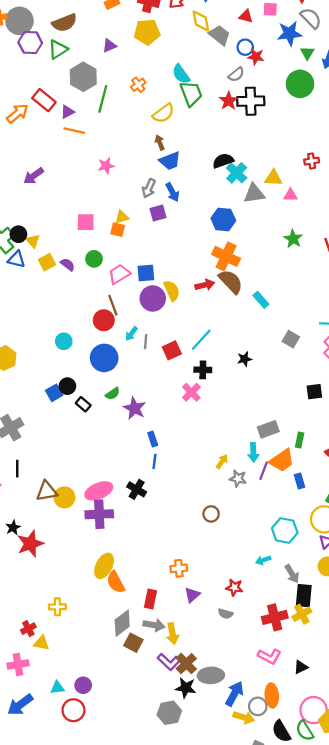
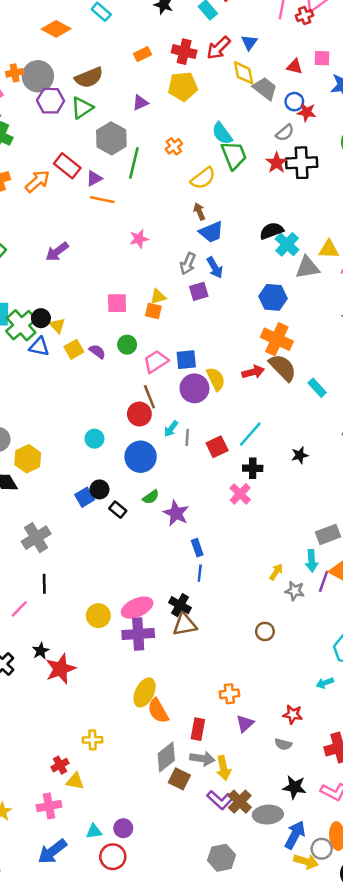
brown triangle: (47, 491) -> (185, 625), moved
black star: (186, 688) -> (294, 787), moved

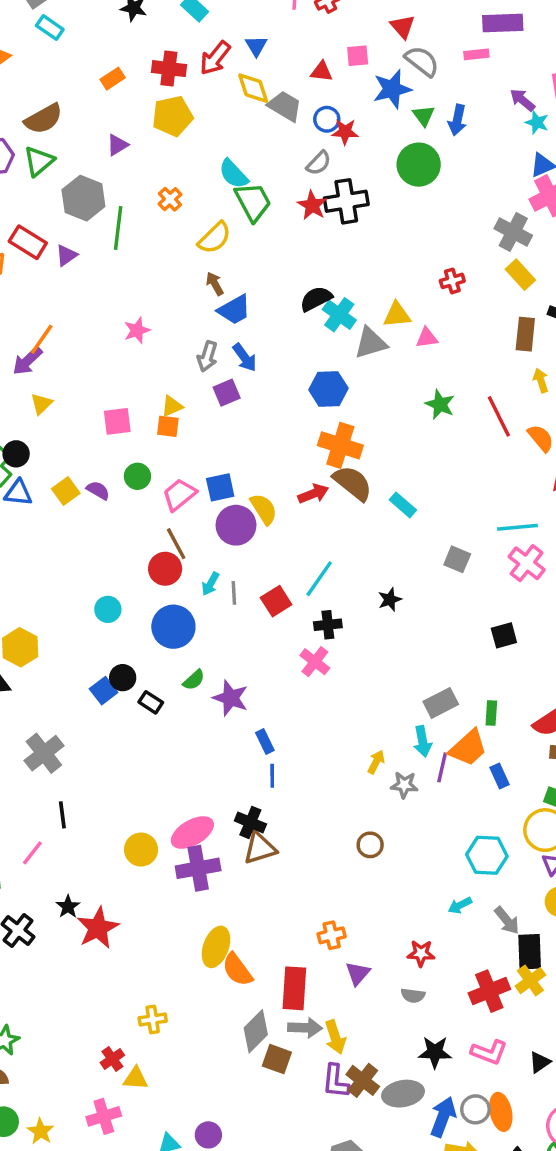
orange line: (102, 200) -> (42, 339), moved, turned -60
yellow triangle: (57, 326) -> (41, 404), moved, turned 35
red rectangle: (198, 729) -> (294, 988), size x1.4
purple L-shape: (220, 800) -> (336, 1081), turned 60
gray circle: (322, 849) -> (475, 1109), moved

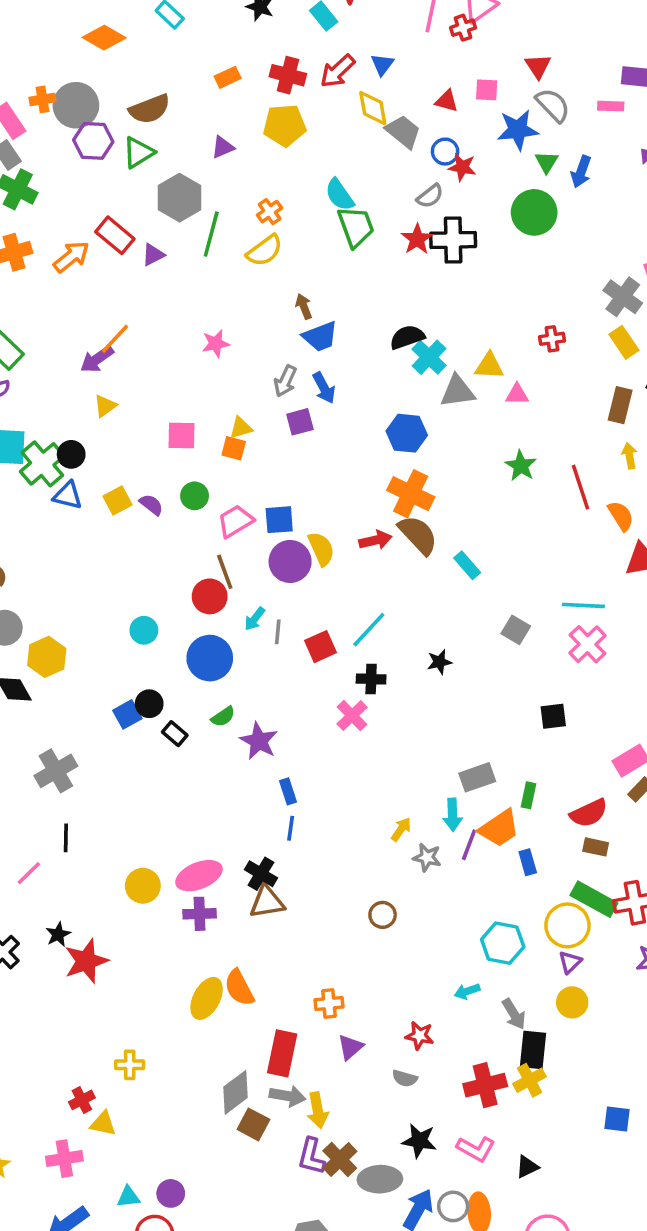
yellow semicircle: (215, 238) -> (265, 251), moved
purple cross: (198, 868) -> (200, 914), size x0.7
orange semicircle: (237, 970) -> (239, 988), moved

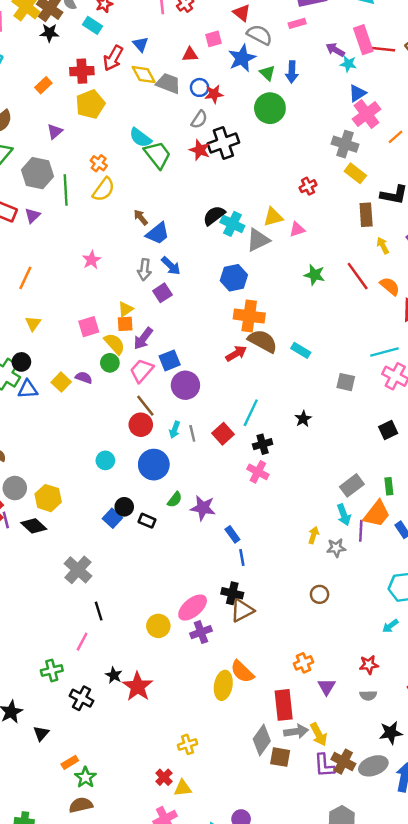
purple arrow: (97, 359) -> (143, 338), moved
yellow semicircle: (321, 549) -> (115, 344), moved

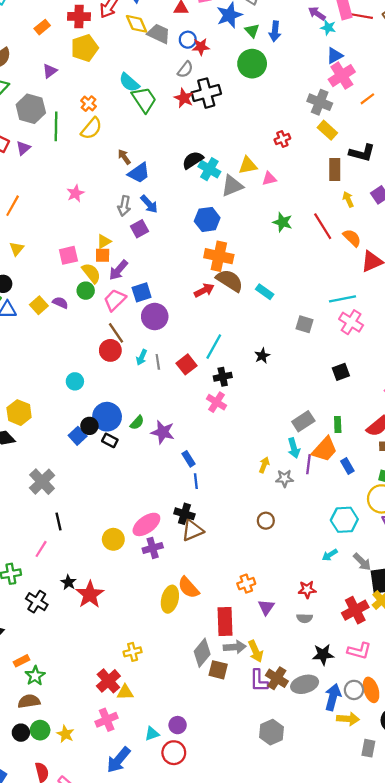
blue circle: (154, 465) -> (107, 417), moved
red cross: (164, 777) -> (108, 681), size x1.5

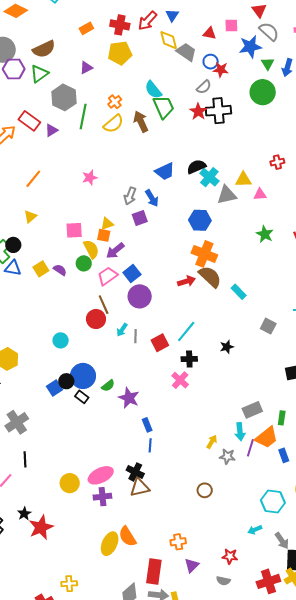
brown arrow: (124, 157) -> (141, 122), moved, size x1.5
blue trapezoid: (139, 173) -> (165, 171), moved
blue square: (142, 292) -> (132, 274), turned -30

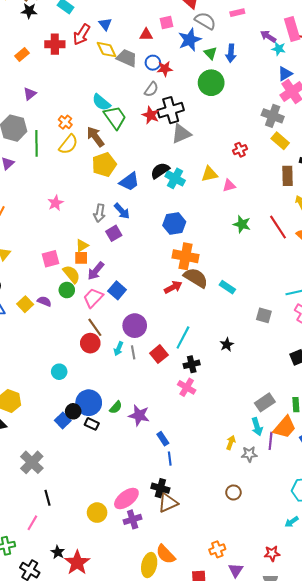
yellow pentagon: (120, 53) -> (104, 165), moved
gray triangle: (227, 195) -> (181, 134), moved
purple circle: (140, 296) -> (135, 326), moved

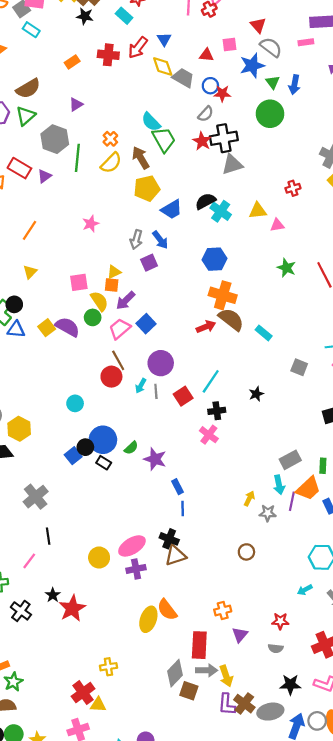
purple semicircle: (44, 301) -> (67, 327), size x1.6

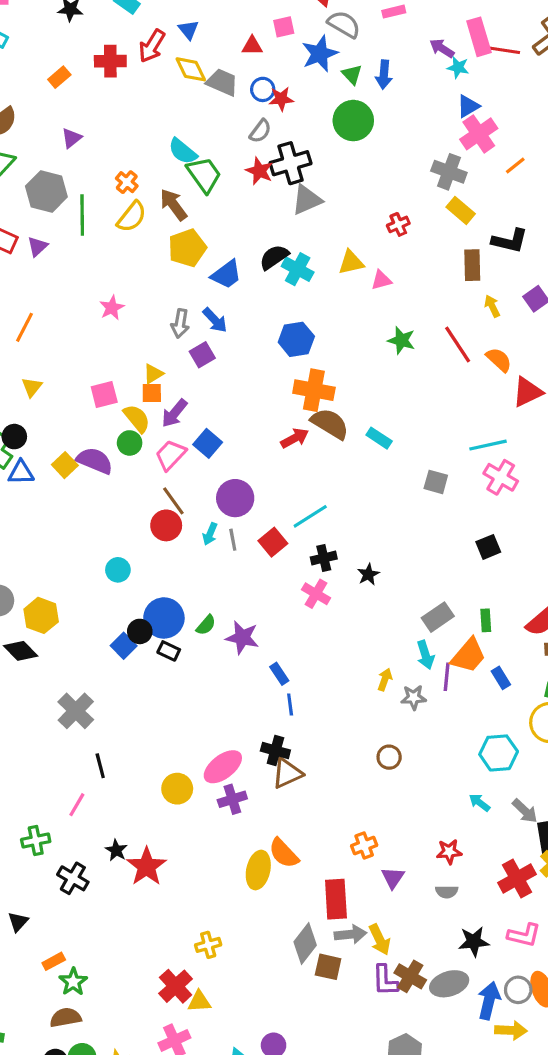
cyan line: (211, 381) -> (310, 516), turned 30
black star: (256, 394) -> (368, 574), moved
cyan arrow: (305, 590) -> (479, 803), turned 72

